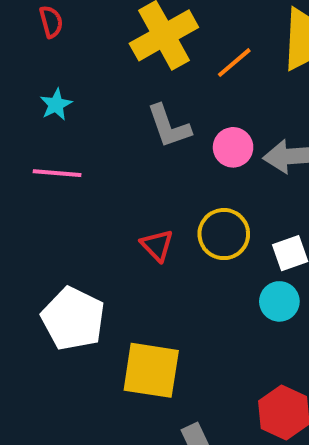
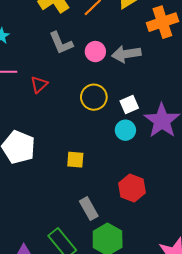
red triangle: (157, 245) -> (39, 85), moved, turned 36
yellow square: (151, 370) -> (75, 160), moved, size x0.6

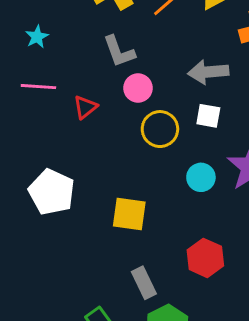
pink circle: (95, 52) -> (138, 88), moved
white square: (129, 105) -> (208, 116), moved, turned 30
yellow square: (75, 160) -> (129, 214), size x1.4

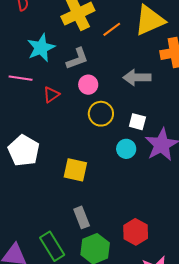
cyan star: (37, 37) -> (41, 48), moved, size x1.8
gray L-shape: (119, 51) -> (77, 59), turned -95
white square: (208, 116) -> (137, 122), moved
red hexagon: (205, 258) -> (136, 232), moved

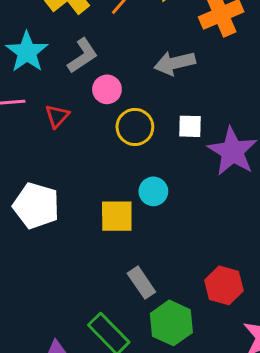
cyan circle: (126, 149) -> (153, 191), moved

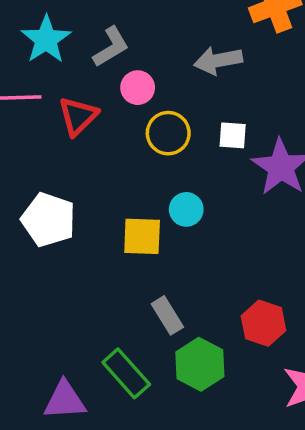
red triangle: (57, 116) -> (78, 116), size x1.4

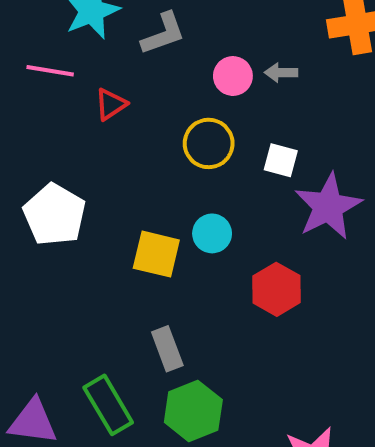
gray arrow: (218, 60) -> (281, 73), size x0.6
pink circle: (138, 88) -> (233, 76), moved
red triangle: (78, 116) -> (111, 104), size x0.7
red hexagon: (264, 323) -> (277, 289), moved

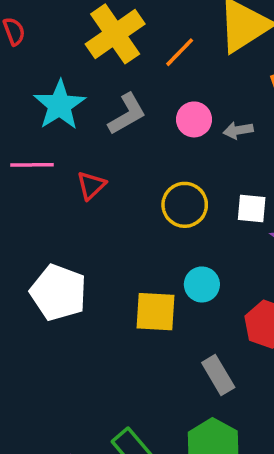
pink circle: (233, 76) -> (194, 119), moved
gray rectangle: (167, 349) -> (218, 375), moved

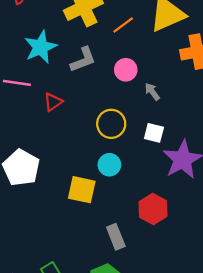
gray arrow: (238, 130) -> (152, 92), moved, turned 54
cyan circle: (202, 284) -> (109, 165), moved

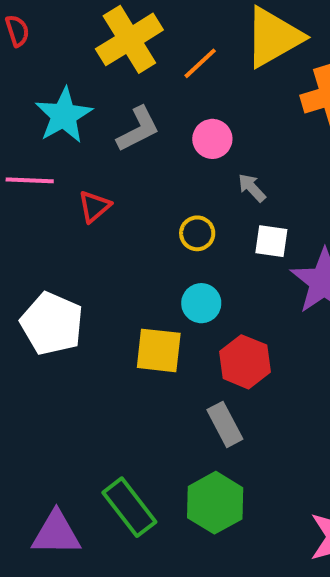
gray arrow: (152, 92) -> (252, 188), moved
yellow circle: (111, 124) -> (197, 233), size x0.7
red hexagon: (153, 209) -> (245, 362), moved

